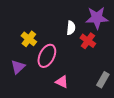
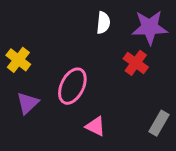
white semicircle: (71, 28) -> (103, 23), moved
yellow cross: (29, 39) -> (18, 60), moved

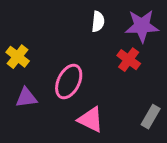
purple triangle: (28, 103) -> (26, 98), turned 35
pink triangle: (96, 126) -> (91, 120), size x1.4

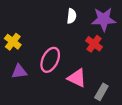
gray rectangle: (151, 117) -> (101, 92), moved
pink triangle: (91, 120) -> (77, 78), moved

